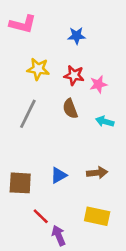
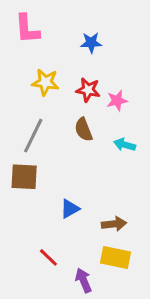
pink L-shape: (23, 24) -> (27, 29), turned 72
brown arrow: (97, 173) -> (114, 224), moved
brown square: (20, 183) -> (24, 177), moved
purple arrow: (59, 235) -> (84, 280), moved

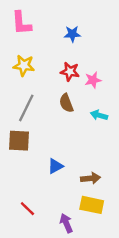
yellow star: (45, 82) -> (24, 65), moved
red line: (48, 257) -> (27, 209), moved

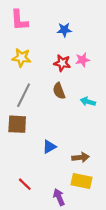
pink star: (93, 80) -> (83, 60), moved

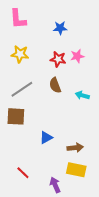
gray line: (24, 95) -> (22, 89), turned 30

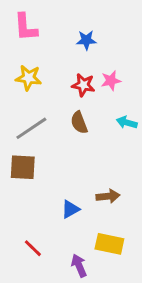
cyan arrow: (82, 95) -> (127, 123), moved
blue triangle: (46, 138) -> (70, 209), moved
brown arrow: (75, 148) -> (108, 196), moved

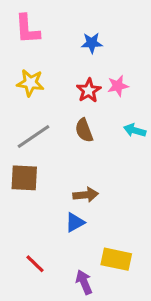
red star: (83, 85) -> (89, 90), turned 30
brown arrow: (108, 196) -> (86, 195), moved

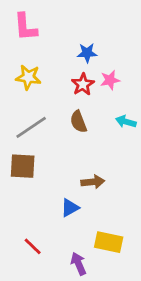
blue star: (92, 43) -> (87, 53), moved
brown arrow: (86, 195) -> (93, 182), moved

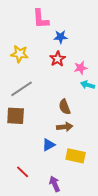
pink L-shape: (25, 27) -> (41, 19), moved
pink star: (110, 80) -> (81, 68), moved
brown semicircle: (79, 122) -> (65, 107), moved
yellow rectangle: (109, 242) -> (76, 156), moved

